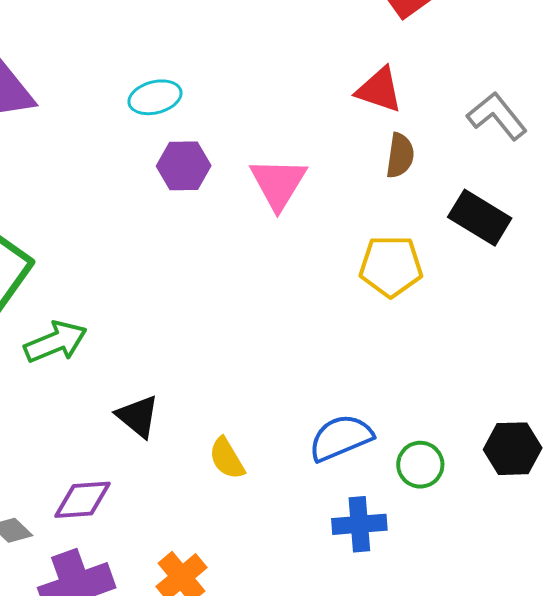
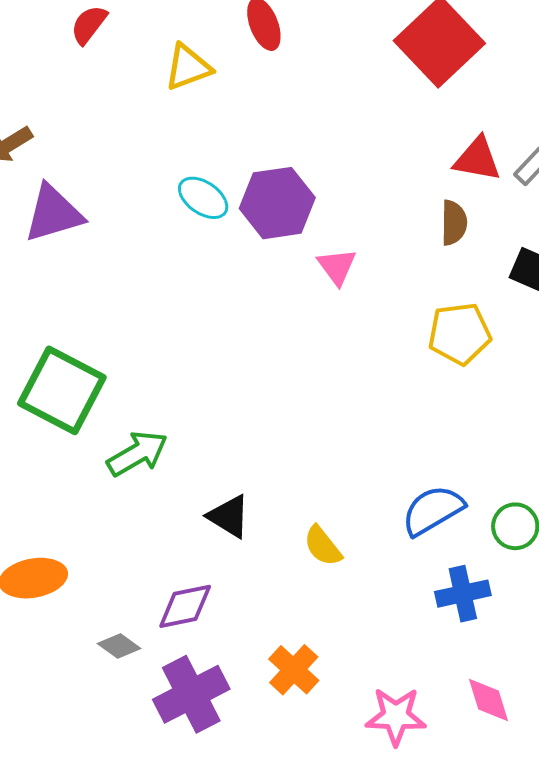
red triangle: (379, 90) -> (477, 159), moved
cyan ellipse: (155, 97) -> (203, 198), turned 57
purple hexagon: (184, 166) -> (277, 203), moved, size x1.4
pink triangle: (278, 183) -> (337, 267), size x0.7

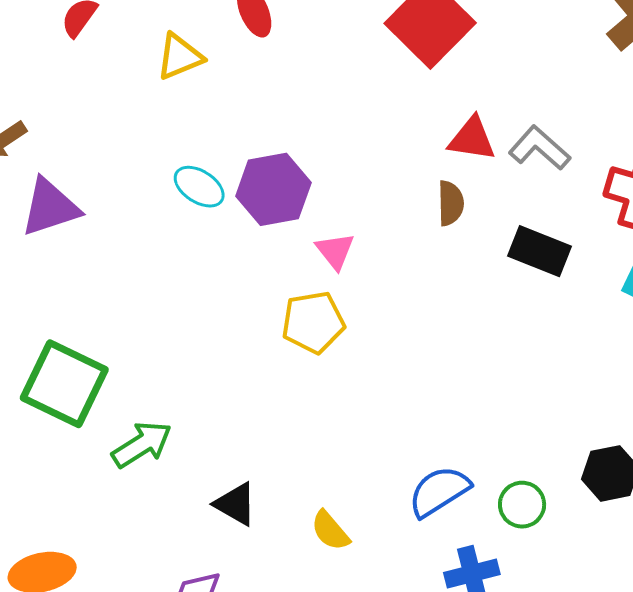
yellow pentagon: (460, 334) -> (313, 322), moved

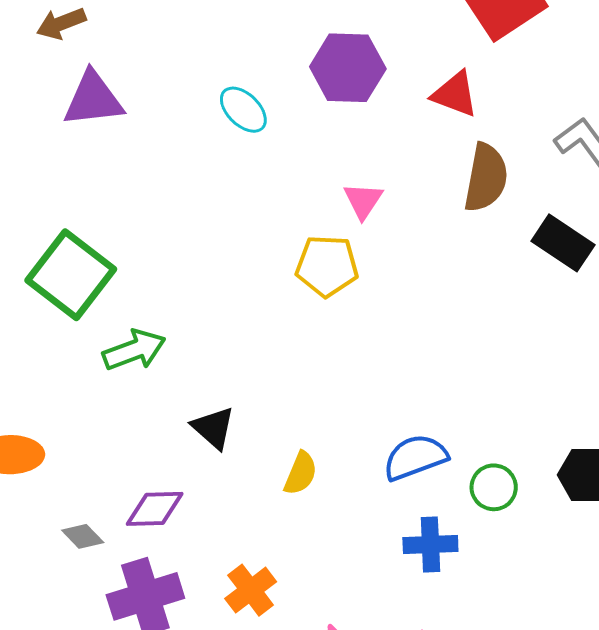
red triangle: (472, 139) -> (455, 94), moved
purple hexagon: (273, 189) -> (348, 68), moved
brown semicircle: (451, 203) -> (486, 178), size x1.5
yellow semicircle: (330, 531) -> (301, 473), turned -129

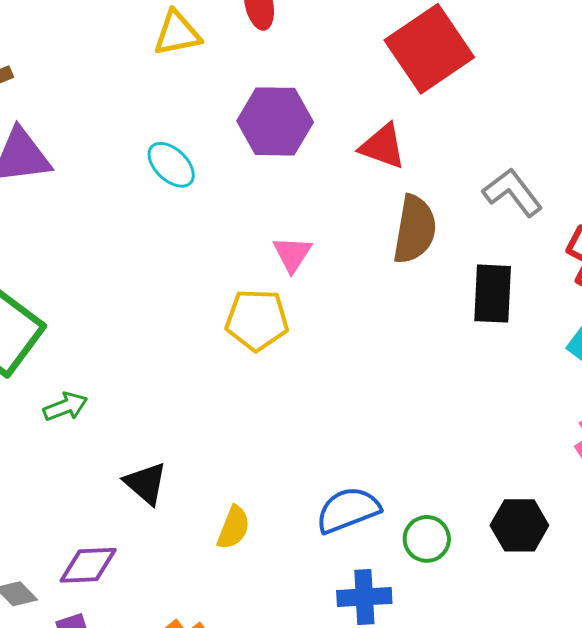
black rectangle: (563, 243) -> (493, 294), turned 60
green arrow: (134, 350) -> (65, 407), size x0.7

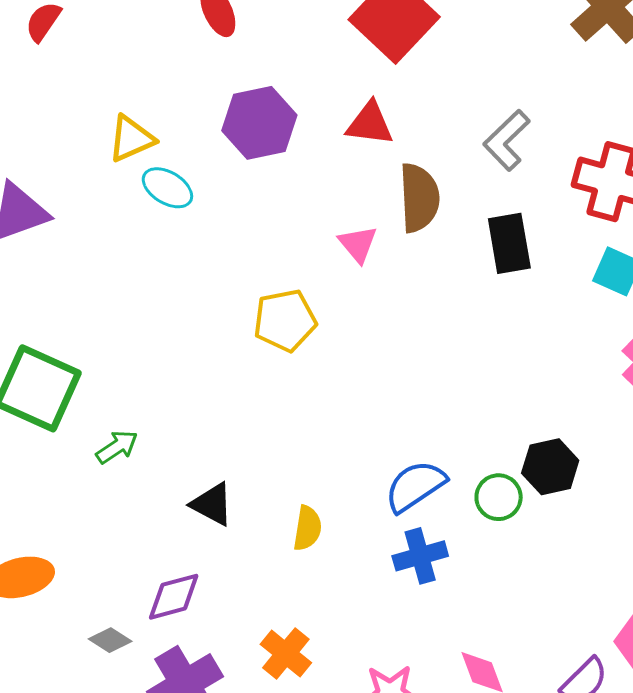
yellow triangle: (177, 33) -> (131, 139), moved
gray L-shape: (513, 192) -> (507, 140), turned -84
pink triangle: (292, 254) -> (358, 244), moved
black hexagon: (519, 525) -> (550, 467), moved
blue cross: (364, 597) -> (420, 556), moved

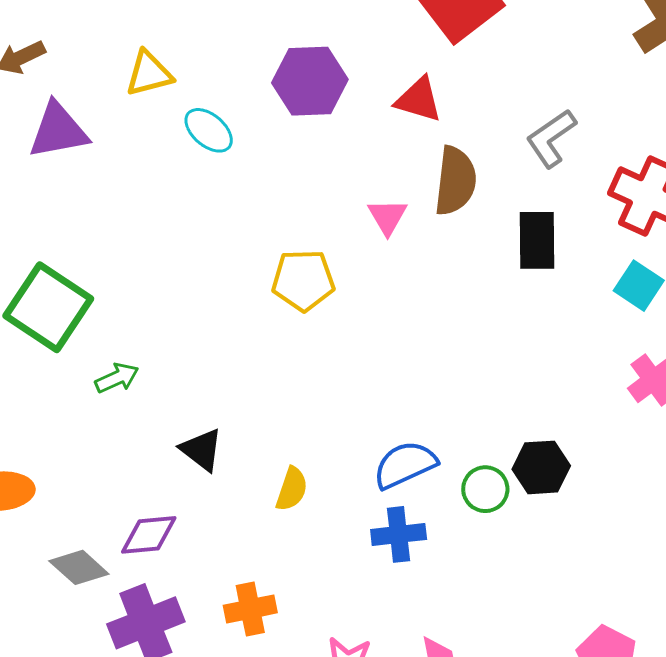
yellow triangle: (131, 139) -> (149, 73), moved
gray diamond: (110, 640) -> (79, 567), size x1.4
orange cross: (286, 654) -> (250, 609), turned 30

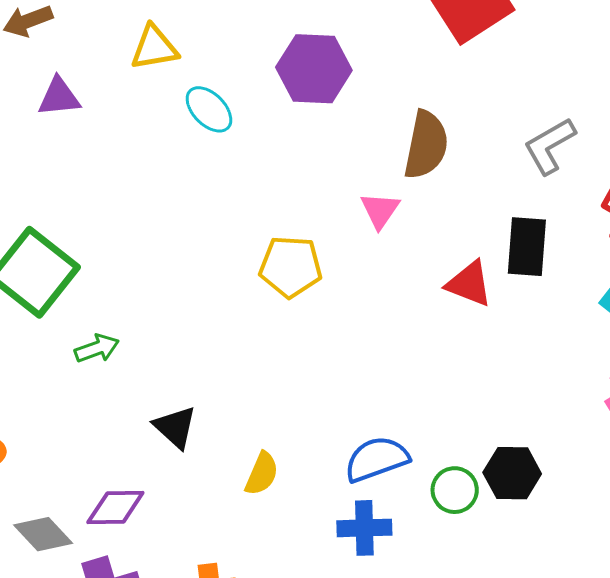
red triangle: (419, 100) -> (469, 284), moved
purple triangle: (58, 131) -> (59, 97), size x0.7
brown semicircle: (455, 181) -> (426, 145), moved

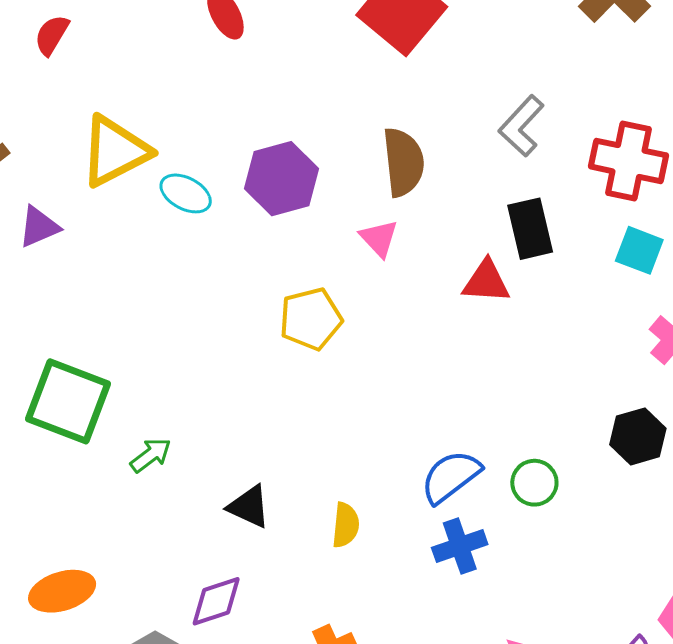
yellow triangle: (154, 48) -> (115, 151), size x1.5
purple hexagon: (314, 69) -> (281, 179), moved
black hexagon: (512, 473) -> (638, 436), moved

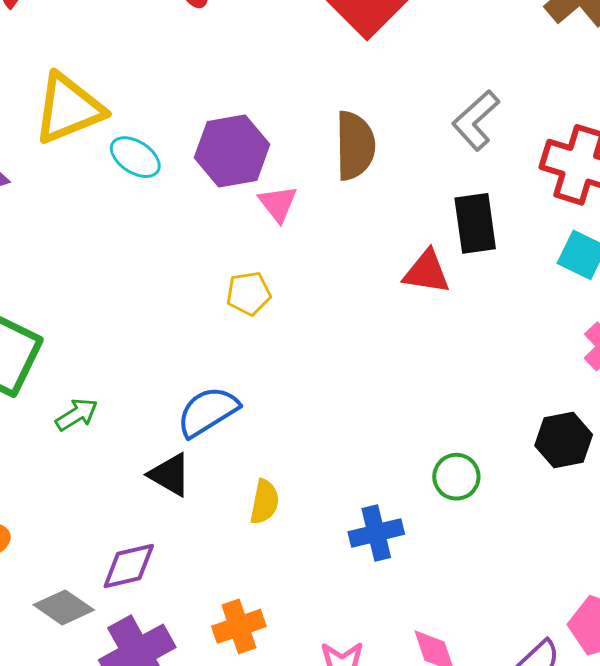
pink triangle: (379, 238) -> (278, 204), moved
yellow pentagon: (311, 319) -> (249, 293), size x0.7
blue semicircle: (451, 477) -> (208, 412), moved

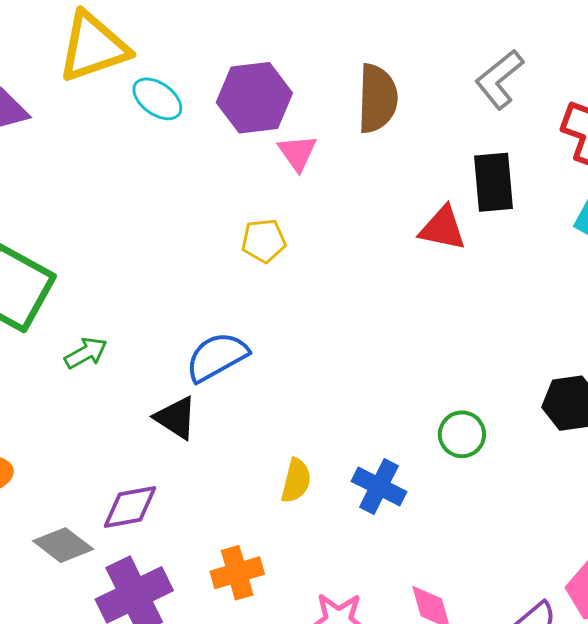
yellow semicircle: (264, 502) -> (296, 481), moved
blue cross: (376, 533) -> (379, 486), turned 38

